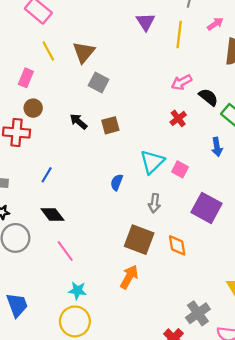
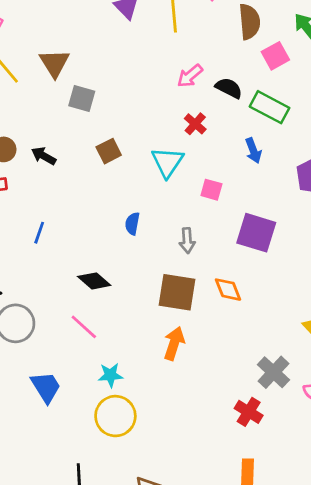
black arrow: (79, 121) -> (44, 156), moved
cyan triangle: (152, 162) -> (167, 162), moved
black diamond: (52, 215) -> (94, 281), moved
blue trapezoid: (17, 305) -> (46, 387), moved

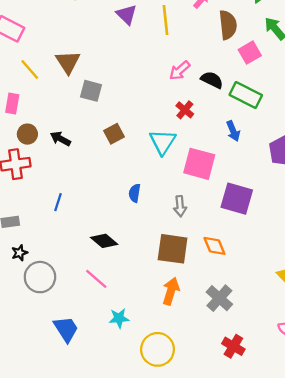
pink square: (211, 190) -> (199, 164), size x1.8
gray cross: (273, 372) -> (219, 298), moved
yellow circle: (115, 416) -> (158, 349), moved

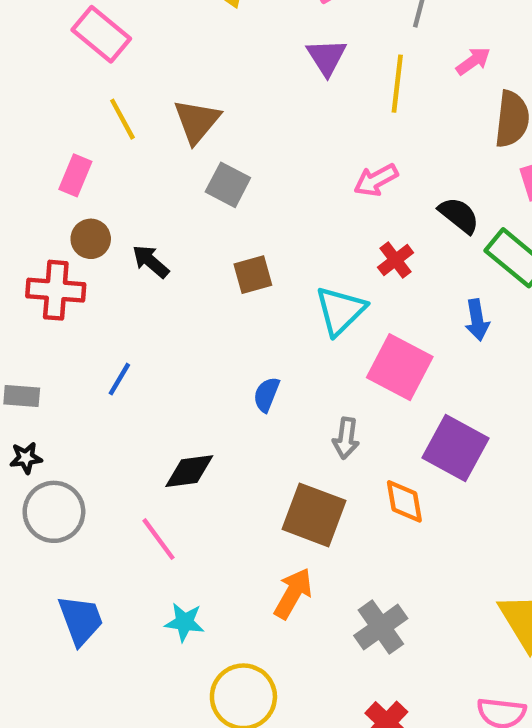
pink arrow: (180, 70) -> (376, 180), moved
black diamond: (104, 241) -> (189, 471), turned -60
orange diamond: (214, 246) -> (404, 501), moved

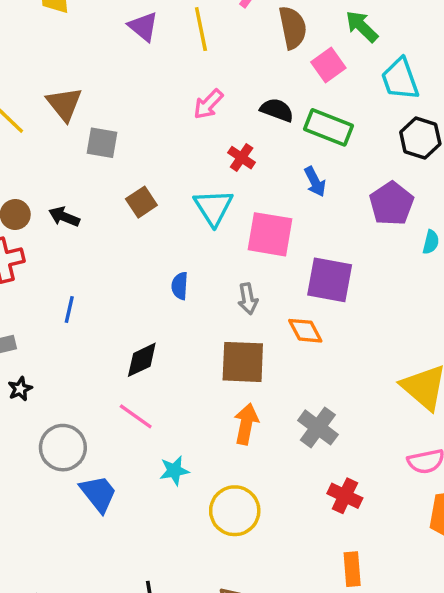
gray circle: (54, 512) -> (63, 448), moved

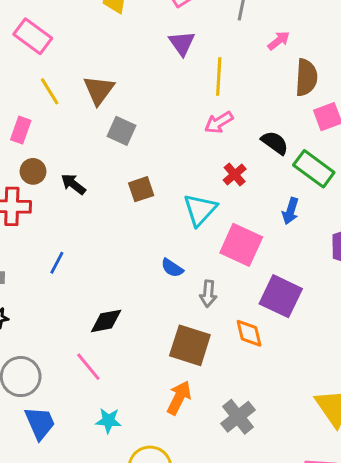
yellow line: (201, 29) -> (219, 76), moved
blue arrow: (315, 182) -> (290, 211), turned 30
blue semicircle: (180, 286) -> (172, 268), moved, turned -75

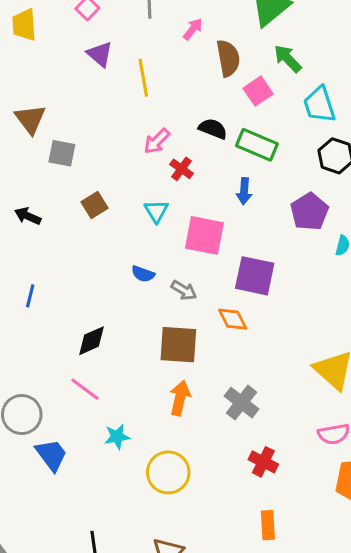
pink arrow: (219, 122) -> (157, 141), moved
cyan triangle: (200, 210) -> (156, 211), size x0.7
gray arrow: (208, 294) -> (184, 290), turned -50

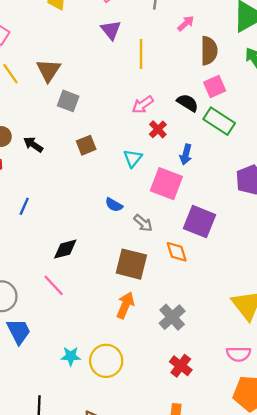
pink square: (258, 91) -> (215, 86), moved
blue arrow: (244, 191) -> (186, 154), moved
cyan star: (117, 437) -> (71, 356), moved

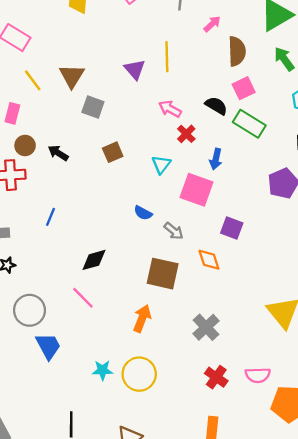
purple triangle: (111, 30) -> (135, 69), moved
pink arrow: (143, 105) -> (170, 109), turned 65
purple square: (200, 222) -> (232, 228), size x0.7
orange arrow: (125, 305) -> (142, 318), moved
pink semicircle: (239, 354) -> (258, 375), moved

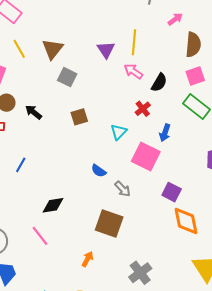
black semicircle: (216, 106) -> (159, 83), moved, turned 84
pink arrow: (170, 109) -> (133, 71), moved
orange diamond: (209, 260) -> (186, 221), moved, size x1.4
orange arrow: (142, 318) -> (88, 259), size x0.7

